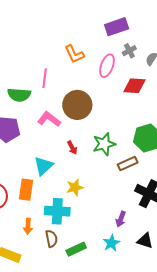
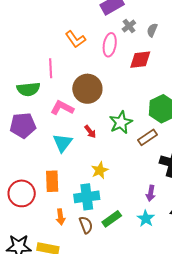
cyan triangle: (43, 166) -> (63, 143), moved
green rectangle: (76, 249) -> (112, 219), moved

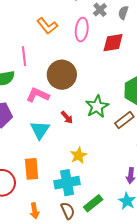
orange arrow: (61, 217) -> (35, 211), moved

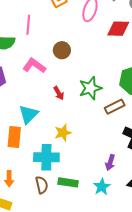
brown circle: (62, 75) -> (62, 50), size x0.6
cyan triangle: (40, 130) -> (28, 114), moved
green rectangle: (93, 203) -> (68, 182), turned 36

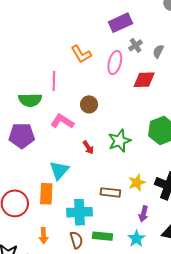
brown rectangle: (115, 107) -> (110, 192), moved, turned 36
yellow star: (63, 133) -> (137, 183), moved

